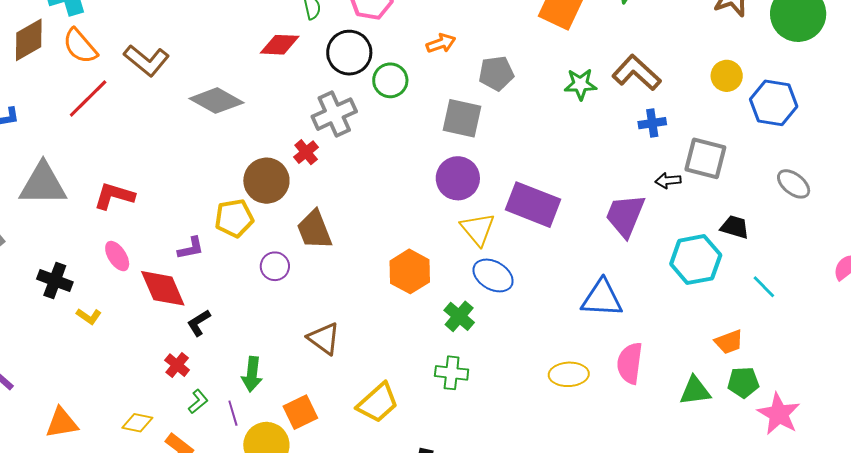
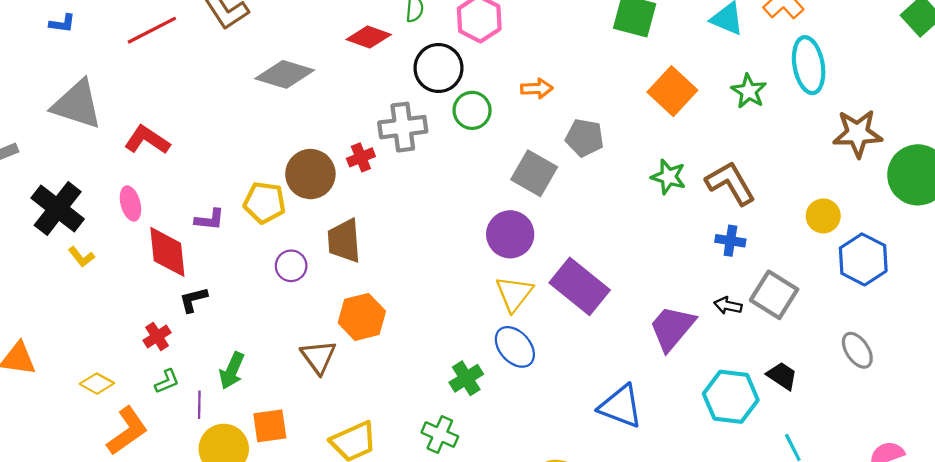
gray diamond: (216, 101) -> (285, 74), turned -30
orange hexagon: (410, 271) -> (362, 317), moved
black cross: (55, 280) -> (58, 208), size x1.4

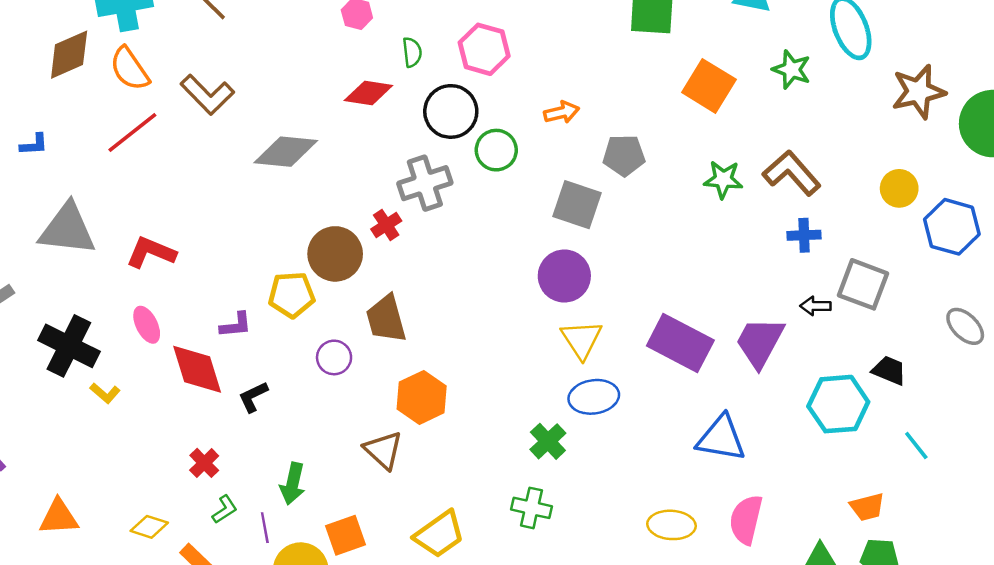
purple rectangle: (580, 286) -> (680, 343), moved
black L-shape: (193, 300) -> (253, 397), moved
blue ellipse: (515, 347) -> (594, 397), turned -45

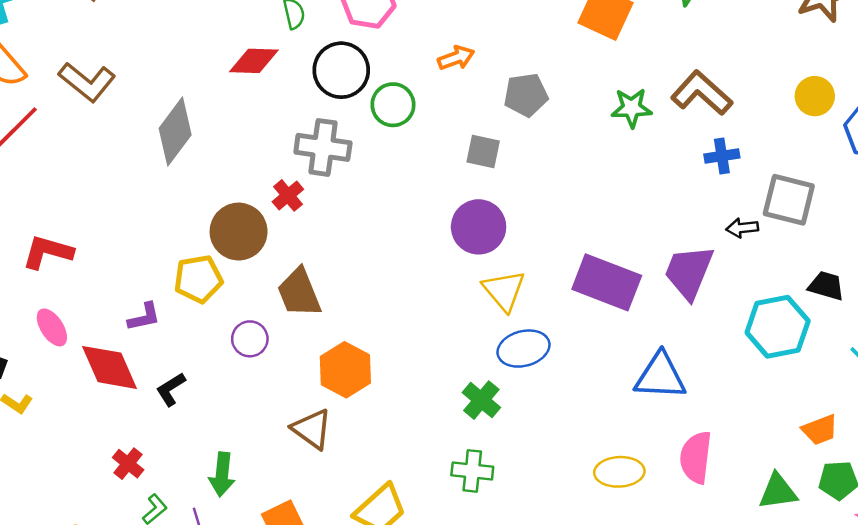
gray diamond: (286, 152) -> (175, 132), turned -52
gray cross: (425, 183) -> (323, 147), turned 33
gray square: (577, 205) -> (483, 152), size x0.7

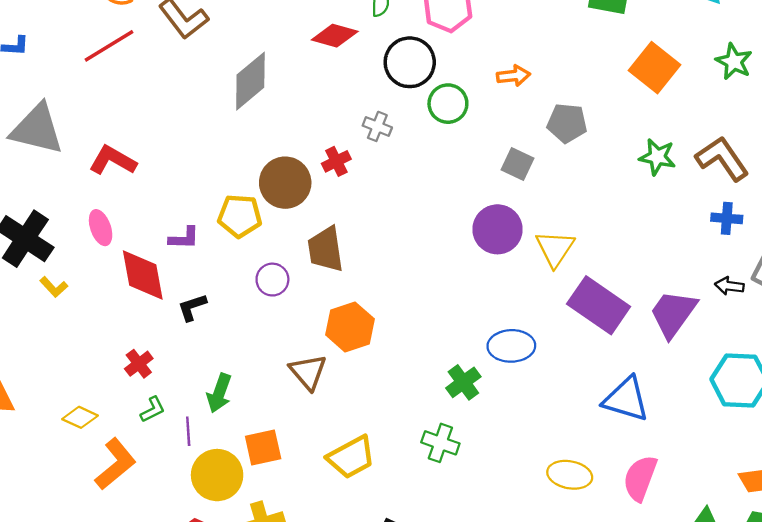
gray cross: (323, 147) -> (377, 126), size x0.6
yellow triangle: (504, 290) -> (555, 249), moved

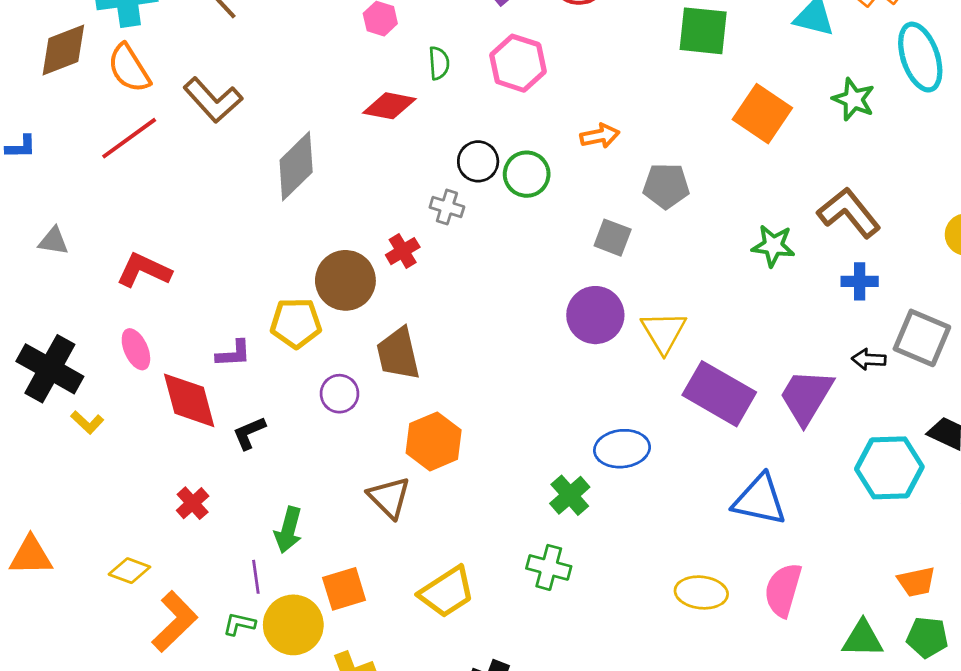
black circle: (410, 62) -> (478, 161), moved, size x0.7
gray triangle: (37, 129) -> (53, 241), size x0.5
green star: (657, 157) -> (773, 246), moved
green L-shape: (153, 410) -> (239, 624), moved, turned -136

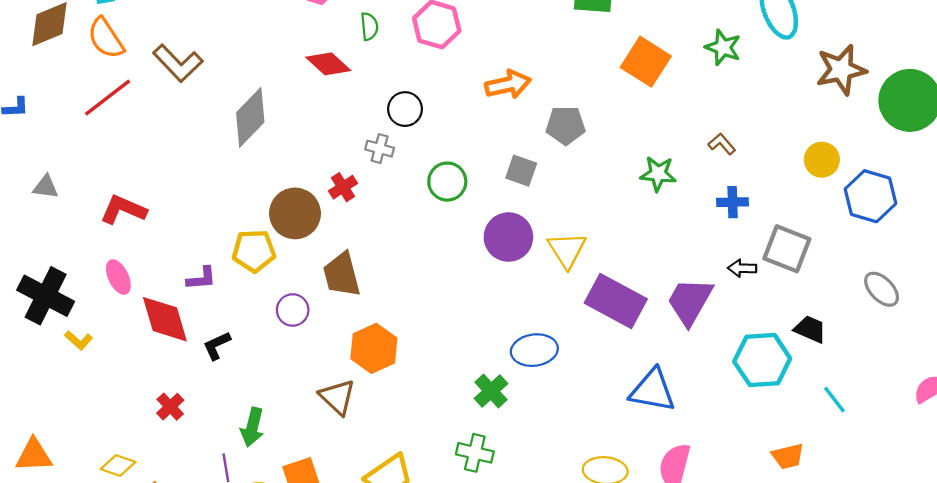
red diamond: (389, 106) -> (328, 64), turned 33
orange arrow: (600, 136) -> (508, 84), size x1.4
green circle: (527, 174) -> (447, 182), moved
brown L-shape: (849, 213) -> (722, 144), size x0.5

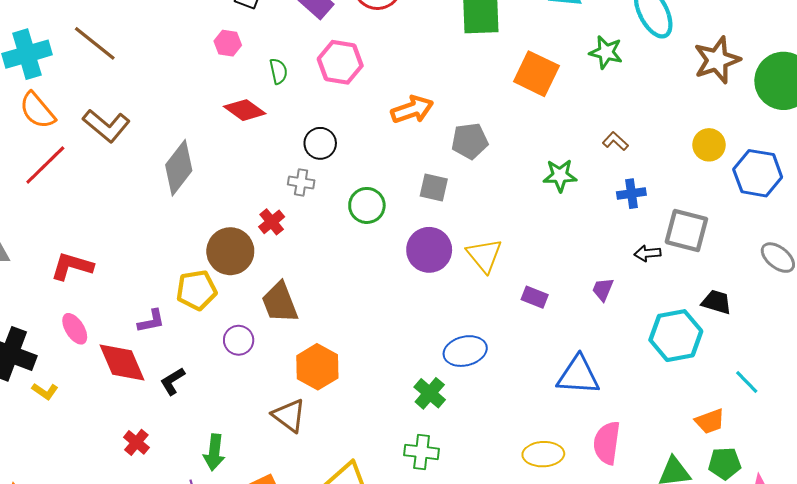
purple rectangle: (616, 301) -> (535, 297), size x0.5
purple trapezoid: (690, 301) -> (603, 289), size x0.5
cyan line: (834, 400) -> (747, 382), moved

